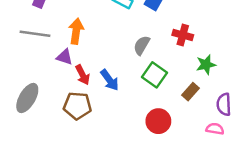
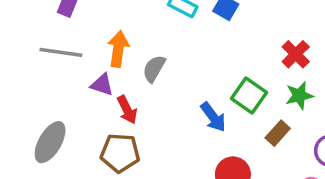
red cross: (183, 35) -> (296, 54), moved, turned 30
gray semicircle: (142, 45) -> (154, 69), moved
green square: (155, 75) -> (249, 95), moved
blue arrow: (110, 80) -> (213, 117), moved

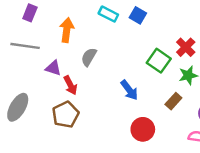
orange arrow: (118, 49) -> (67, 30), moved
green square: (249, 95) -> (159, 61), moved
brown pentagon: (120, 153) -> (66, 115), turned -30

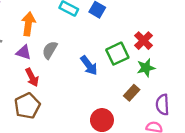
green square: (159, 61) -> (117, 54), turned 30
purple triangle: (53, 68) -> (24, 52), moved
blue arrow: (129, 90) -> (89, 65), moved

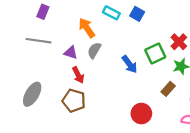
orange arrow: (28, 24) -> (87, 28), moved, turned -42
brown pentagon: (27, 106) -> (74, 101), turned -30

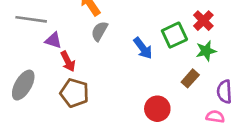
purple triangle: (71, 52) -> (53, 40), moved
red arrow: (78, 75) -> (68, 61), moved

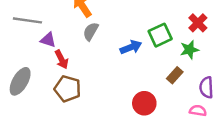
red cross: (203, 21) -> (198, 23), moved
blue arrow: (143, 48) -> (131, 47), turned -75

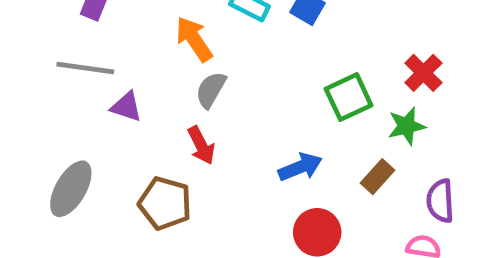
blue arrow: (131, 47) -> (300, 167), moved
red arrow: (62, 59) -> (201, 145), moved

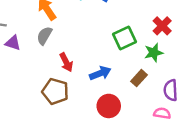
gray semicircle: (211, 90) -> (44, 36), moved
red arrow: (201, 145) -> (66, 62), moved
brown pentagon: (165, 203) -> (55, 91), moved

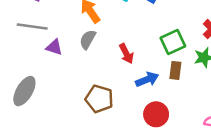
red arrow: (66, 62) -> (126, 54), moved
brown rectangle: (139, 78) -> (175, 70), moved, turned -35

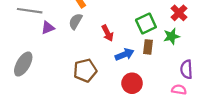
purple triangle: (54, 47) -> (48, 28), turned -40
brown pentagon: (99, 99) -> (85, 70), turned -30

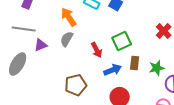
green square: (146, 23) -> (122, 41), moved
green star: (172, 36) -> (157, 68), moved
gray ellipse: (23, 64) -> (18, 64), moved

